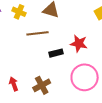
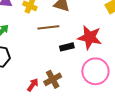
red star: (79, 43) -> (90, 37), size x1.4
red arrow: (14, 84) -> (33, 85), moved, turned 56

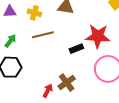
brown line: (48, 27) -> (43, 35), moved

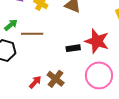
brown line: (43, 35) -> (32, 34), moved
brown cross: (67, 83) -> (56, 79), turned -30

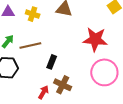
black rectangle: (73, 48) -> (52, 62), moved, turned -48

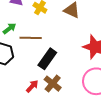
black rectangle: (52, 62) -> (47, 59), size x1.5

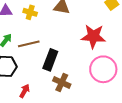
red arrow: (32, 86) -> (25, 91), moved

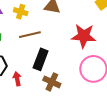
brown line: (29, 44) -> (30, 35), moved
red arrow: (25, 91) -> (17, 79), moved, turned -40

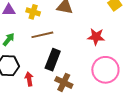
red star: (84, 36) -> (96, 37), size x0.7

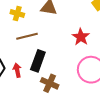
red star: (96, 37) -> (81, 37), turned 30
red arrow: (29, 79) -> (17, 70), moved

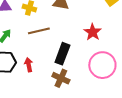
black rectangle: (38, 61) -> (62, 54), moved

